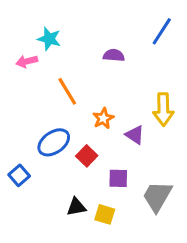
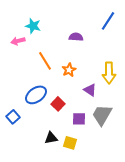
orange star: (103, 118) -> (69, 70), moved
gray trapezoid: (157, 196) -> (102, 115), moved

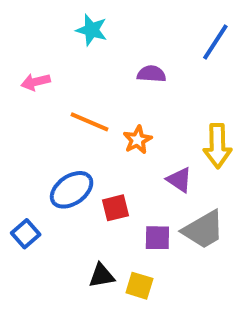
cyan star: (33, 26) -> (92, 30), moved
orange line: (45, 61) -> (90, 122), turned -36
red square: (58, 104) -> (116, 208), turned 32
gray trapezoid: (102, 115) -> (203, 230), turned -150

